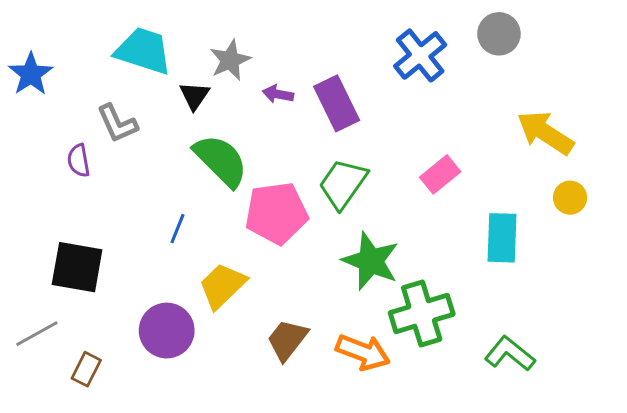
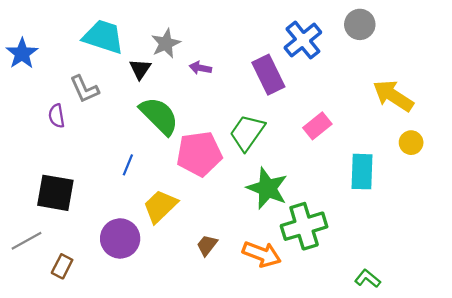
purple rectangle: (337, 103) -> (268, 75), moved
brown trapezoid: (287, 340) -> (207, 245), size x0.7
green L-shape: (510, 354) -> (368, 279), moved, size x0.7

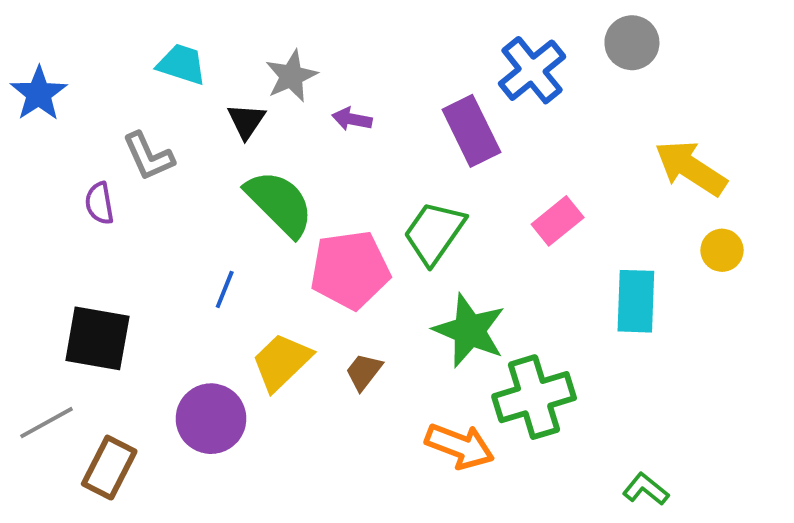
cyan trapezoid: (103, 37) -> (182, 64), size x0.7
brown trapezoid: (207, 245) -> (364, 372), moved
brown rectangle: (62, 266) -> (109, 468), size x1.4

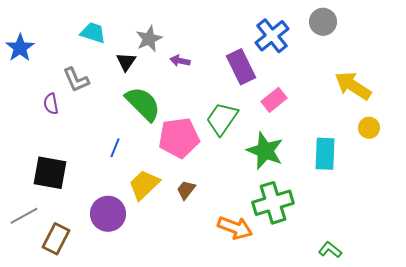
pink rectangle: (558, 221) -> (274, 100), moved
green star: (469, 331) -> (265, 151), moved

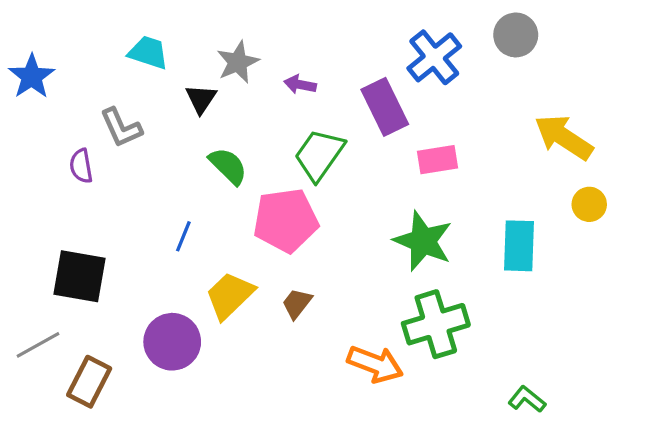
purple arrow: (180, 61) -> (300, 84), moved
pink rectangle: (274, 100) -> (437, 160), turned 30
green semicircle: (143, 104) -> (228, 166), size x0.7
green trapezoid: (222, 119) -> (319, 155), moved

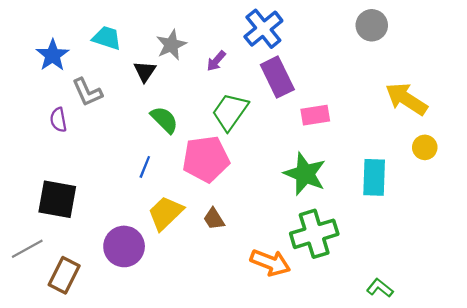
blue cross: (434, 57) -> (263, 29), moved
blue star: (32, 77) -> (53, 55), moved
purple arrow: (300, 84) -> (216, 61), turned -60
blue line: (183, 236) -> (145, 167), moved
brown trapezoid: (297, 303) -> (214, 219), turned -70

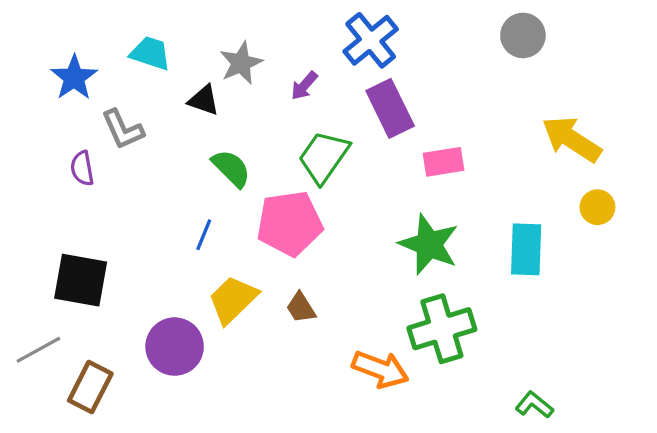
black triangle: (145, 71) -> (204, 100), turned -45

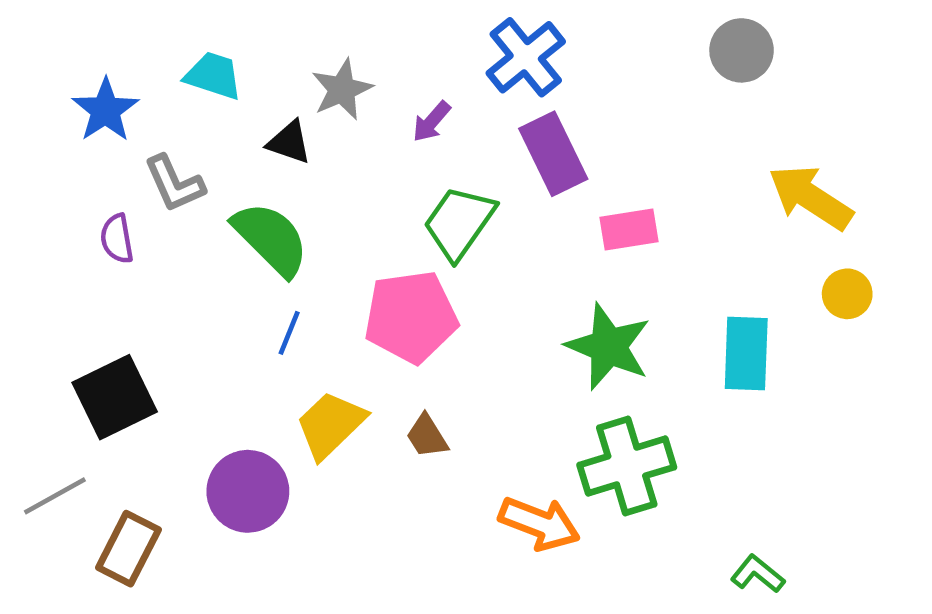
green semicircle: (231, 168) -> (271, 239), moved, size x1.4
black square: (81, 280) -> (115, 397), turned -36

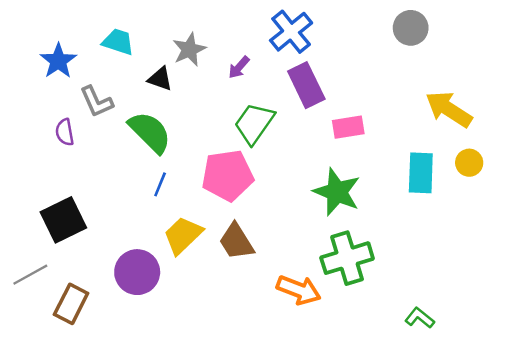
cyan rectangle: (746, 354) -> (421, 173), moved
brown trapezoid: (427, 436) -> (236, 242), size x1.5

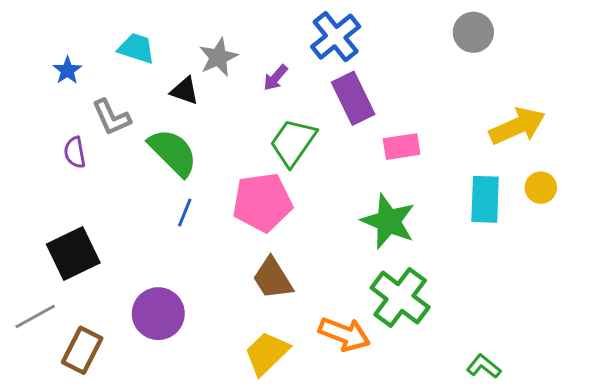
blue star: (58, 61) -> (67, 70), size x0.7
yellow arrow: (449, 109) -> (517, 126), turned 123
yellow trapezoid: (183, 235) -> (267, 353), moved
green cross: (347, 258) -> (400, 298), turned -36

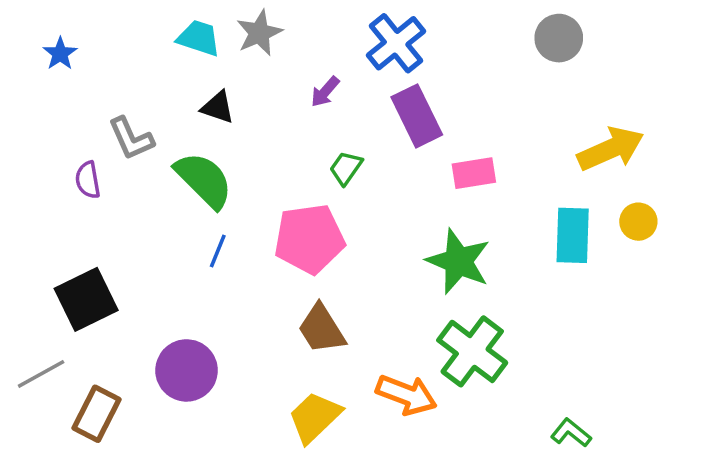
cyan trapezoid: (136, 48) -> (199, 38), moved
gray star: (218, 57) -> (259, 33), moved
blue star: (67, 70) -> (60, 54), moved
green trapezoid: (293, 142) -> (346, 168), size x0.6

